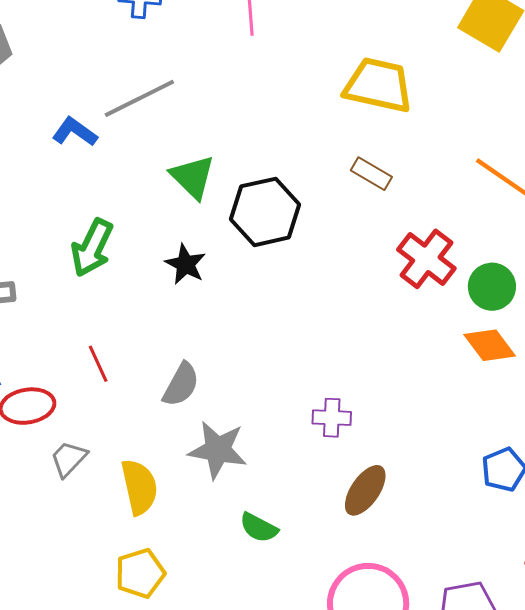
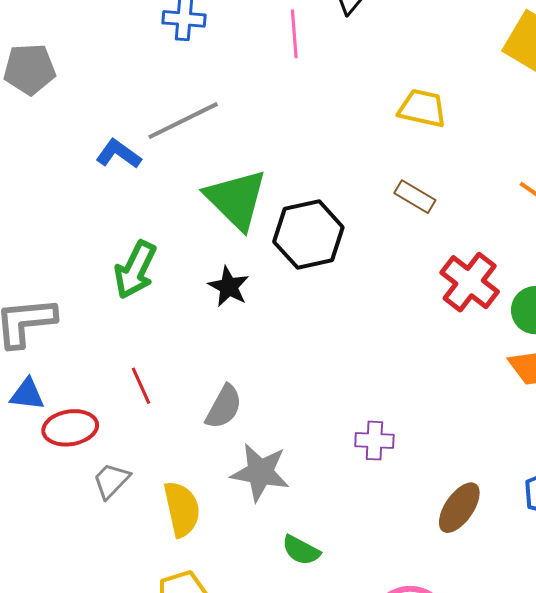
yellow trapezoid: (378, 85) -> (422, 108), size x0.7
green triangle: (193, 177) -> (236, 199), size x1.4
brown ellipse: (365, 490) -> (459, 508), moved

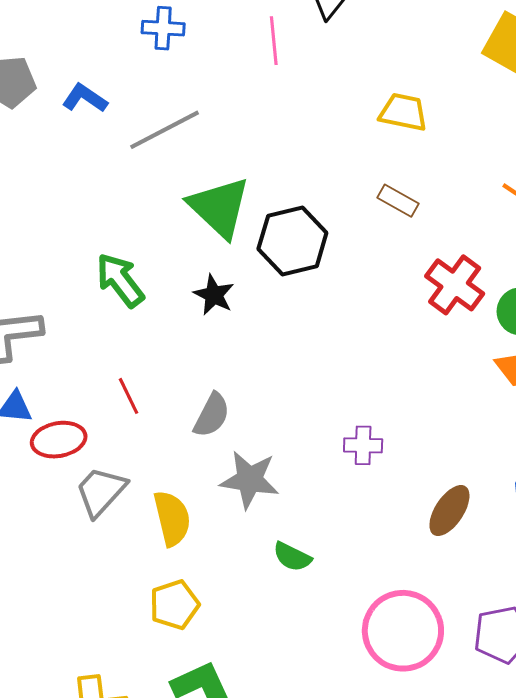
blue L-shape: (118, 154) -> (85, 98), moved
green arrow: (135, 270) -> (120, 280), turned 118
gray trapezoid: (111, 481) -> (101, 491), size x1.4

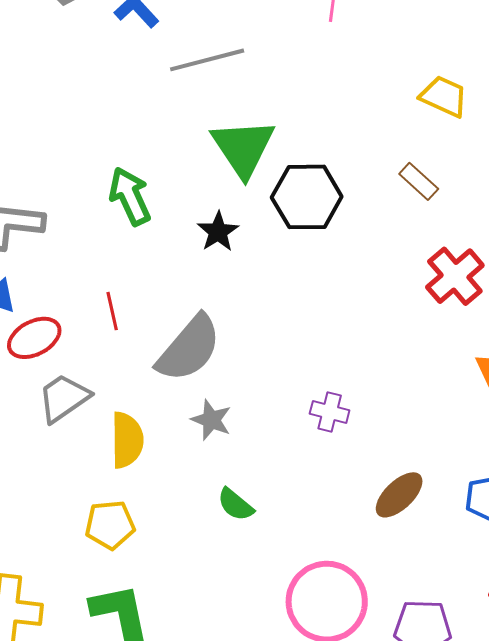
gray semicircle: (212, 415) -> (189, 348), size x1.6
red ellipse: (59, 440) -> (34, 338), turned -30
gray star: (250, 480) -> (211, 420), size x0.7

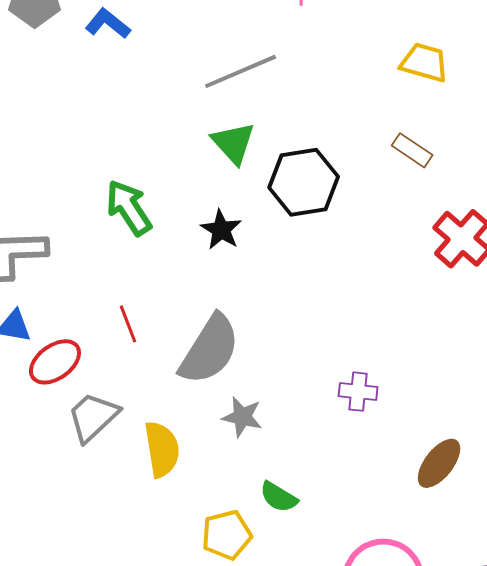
gray line: (207, 60) -> (241, 71), moved
green triangle: (243, 148) -> (233, 143), size x0.7
yellow pentagon: (110, 525) -> (227, 535), moved

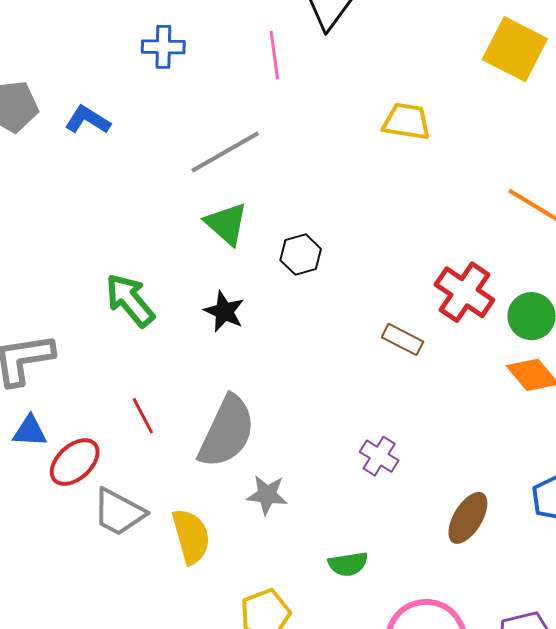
brown rectangle: (412, 150) -> (403, 339), moved
black hexagon: (304, 182) -> (301, 255), size x0.6
purple cross: (358, 392) -> (379, 456), turned 33
gray trapezoid: (93, 417) -> (119, 512), turned -102
green semicircle: (279, 497) -> (348, 564), moved, turned -33

